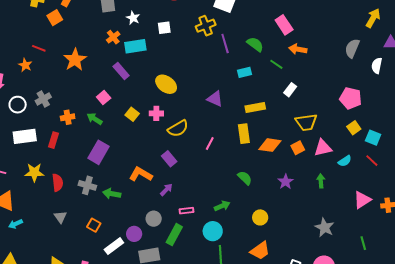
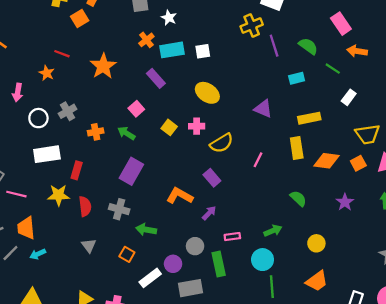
white square: (164, 28) -> (203, 51), moved
red rectangle: (53, 140) -> (77, 170), moved
green arrow: (112, 194) -> (146, 230), moved
green rectangle: (174, 235) -> (219, 264), turned -40

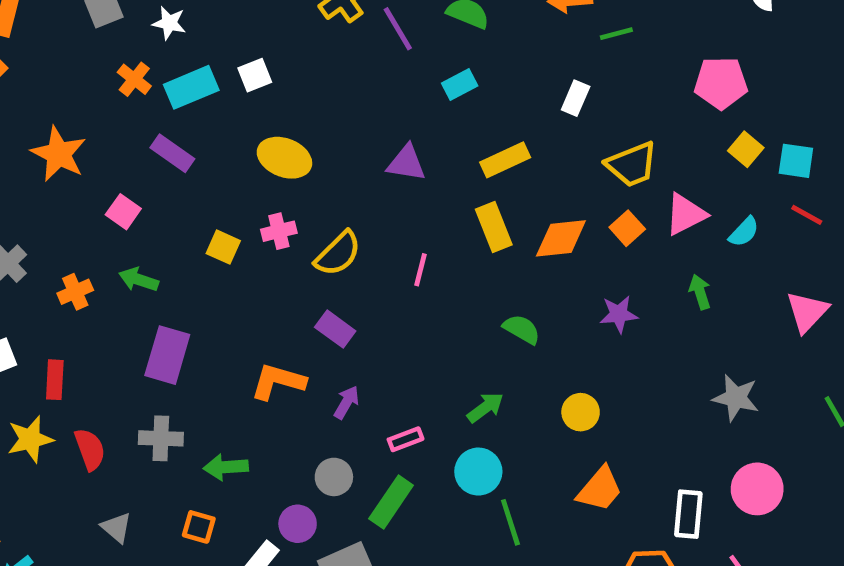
green line: (333, 69) -> (616, 34), moved, turned -35
pink square: (136, 109) -> (123, 212), moved
purple star: (345, 202) -> (619, 314), turned -30
green rectangle: (219, 264) -> (391, 502), turned 60

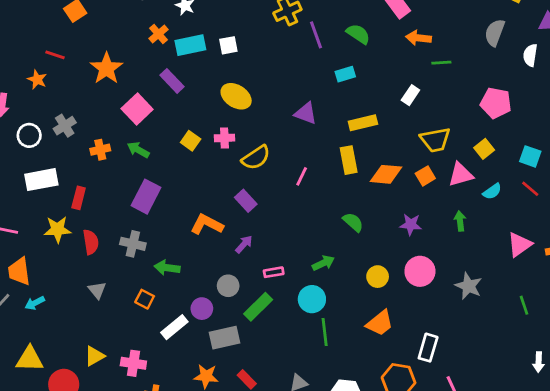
yellow square: (746, 149) -> (484, 149), moved
pink square: (123, 212) -> (137, 109), size x1.5
pink circle: (757, 489) -> (420, 271), moved

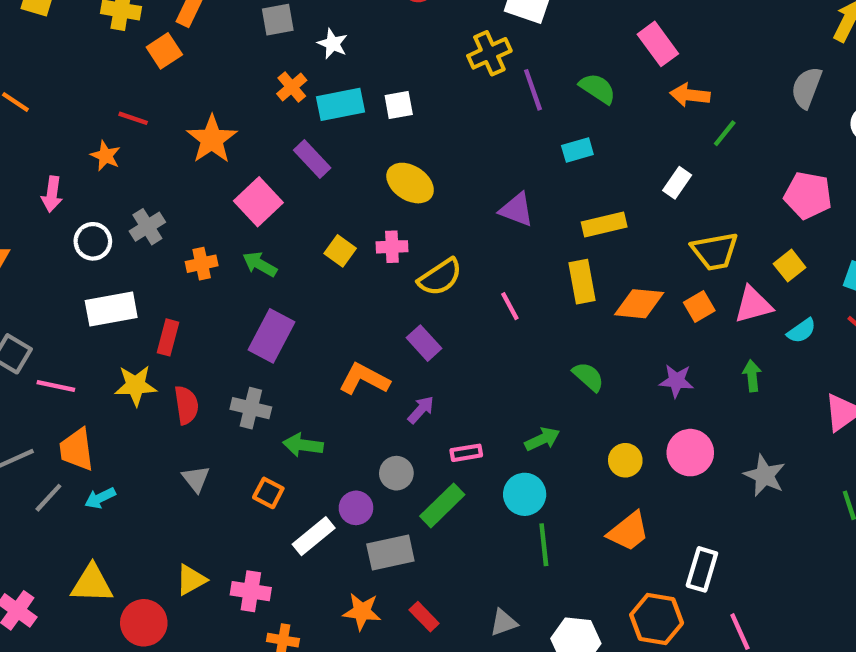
green line: (441, 63) -> (725, 133), turned -48
pink line: (302, 176) -> (510, 306), turned -54

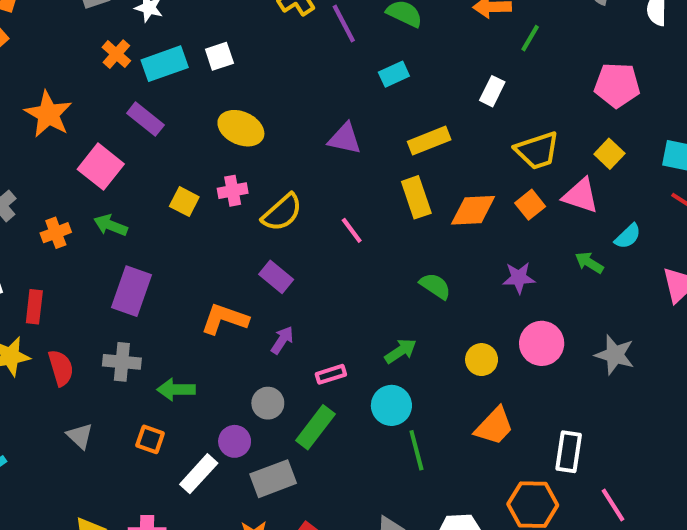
pink triangle: (753, 305) -> (581, 196), turned 42
cyan semicircle: (802, 331) -> (628, 236), moved
green arrow: (752, 376) -> (589, 263), turned -44

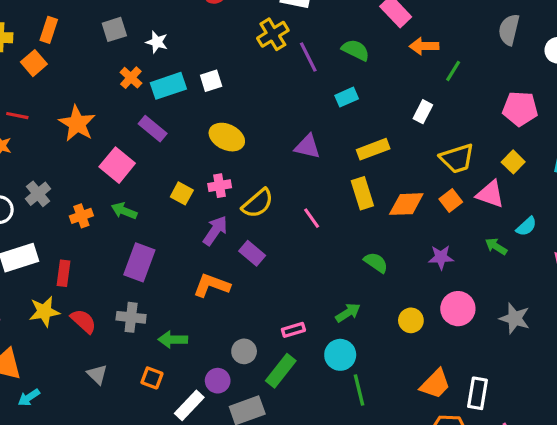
purple arrow: (282, 340) -> (215, 231), moved, size x1.4
red semicircle: (61, 368) -> (83, 321), turned -32
orange trapezoid: (494, 426) -> (435, 384), moved

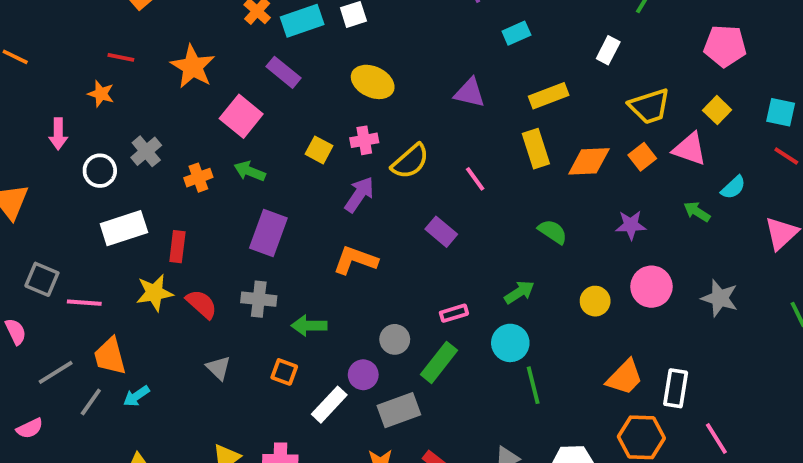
purple rectangle: (252, 253) -> (441, 232), moved

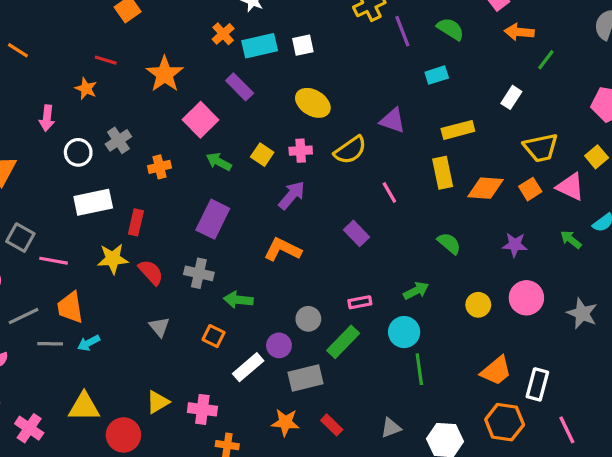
yellow semicircle: (410, 161) -> (350, 150), moved
green arrow: (250, 171) -> (219, 162), moved
gray line: (91, 402) -> (50, 344), turned 50

